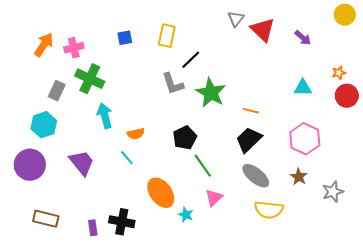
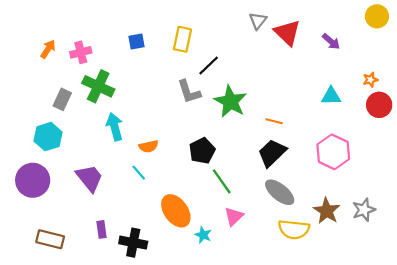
orange arrow: (44, 45) -> (48, 49), size x0.7
brown star: (299, 177) -> (327, 211), moved, size x1.4
purple rectangle: (93, 228) -> (102, 229), moved

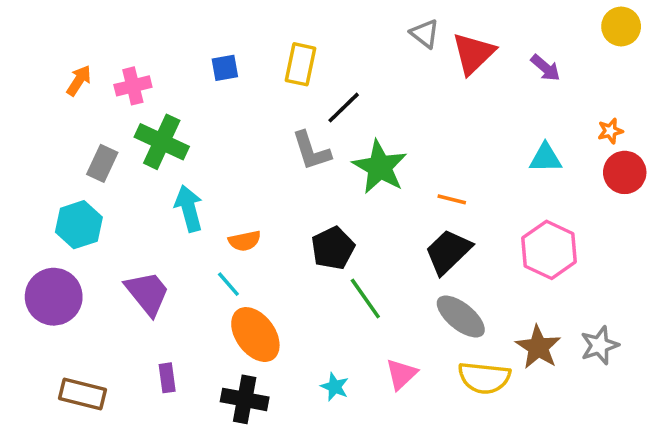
gray triangle: (258, 21) -> (425, 34), turned -30
red triangle: (287, 33) -> (473, 54), turned 32
orange ellipse: (176, 211) -> (255, 335), moved
pink triangle: (234, 216) -> (401, 374), moved
black cross: (133, 243) -> (245, 399), moved

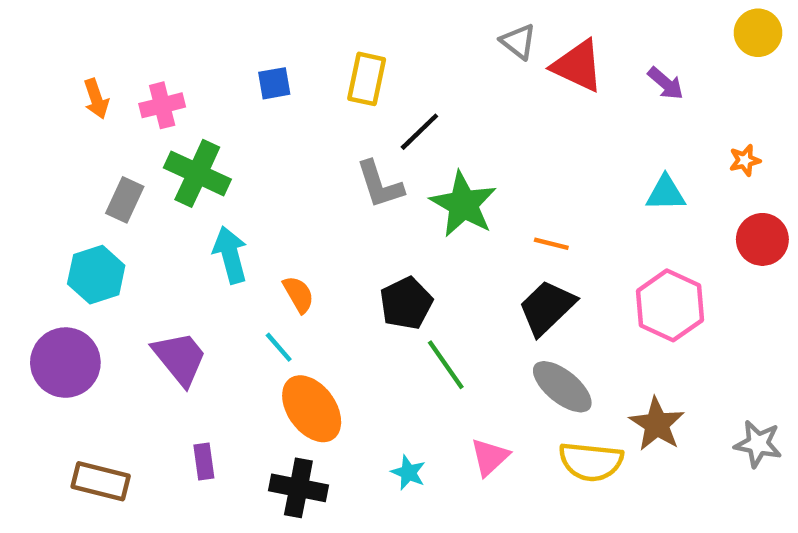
red triangle: (473, 54) -> (578, 66), turned -51
orange arrow: (79, 81) -> (96, 99), turned 128
red circle: (625, 172) -> (762, 239), moved
orange semicircle: (245, 241) -> (298, 294), turned -108
gray star: (599, 345) -> (758, 444), moved, turned 30

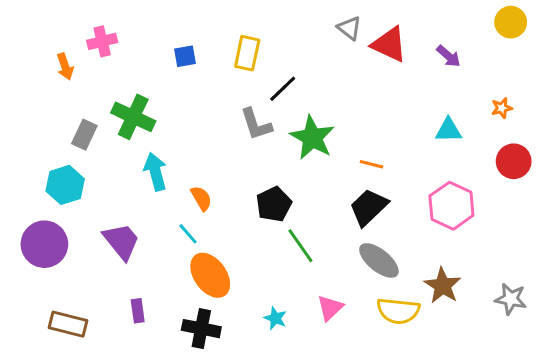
pink cross: (162, 105) -> (102, 41), moved

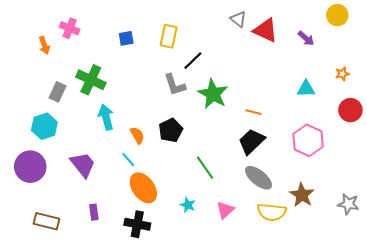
yellow circle: (511, 22) -> (337, 15), moved
pink cross: (102, 41) -> (70, 28), turned 36
black pentagon: (274, 204) -> (171, 130), moved
cyan star: (275, 318) -> (188, 205), moved

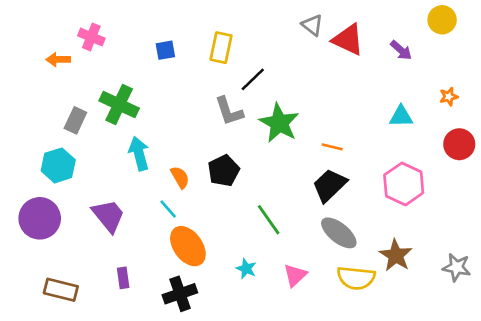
orange arrow: (44, 45) -> (58, 59), turned 108
black cross: (137, 224) -> (180, 294), turned -30

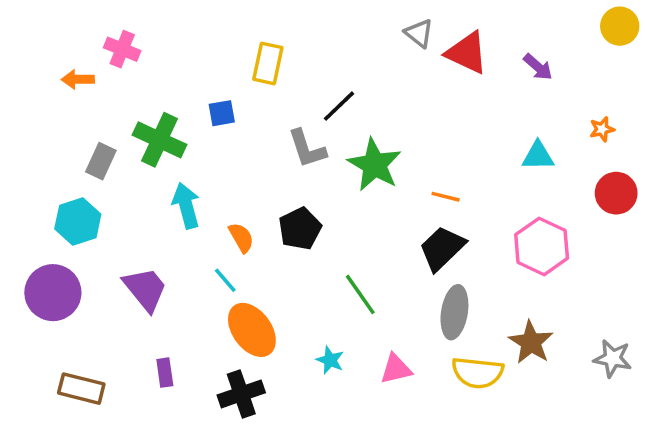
yellow circle: (442, 20) -> (620, 26), moved
yellow rectangle: (221, 48) -> (268, 63), moved
blue square: (165, 50) -> (222, 113), moved
gray ellipse: (339, 233) -> (454, 312), turned 60
pink triangle: (295, 275) -> (396, 369), turned 30

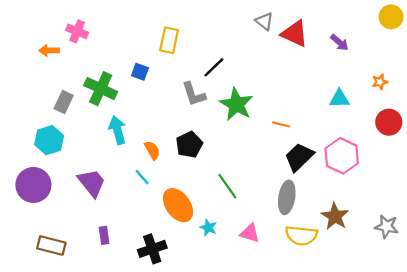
blue square: (222, 113) -> (140, 72), turned 30
black trapezoid: (442, 248) -> (299, 157), moved
orange ellipse: (252, 330) -> (178, 205), moved
pink triangle: (396, 369) -> (250, 233), turned 30

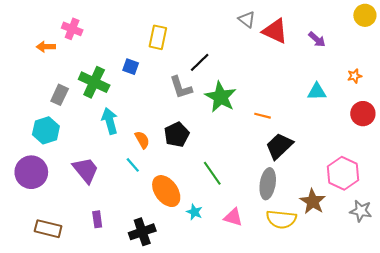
pink hexagon: (342, 156) -> (343, 173), moved

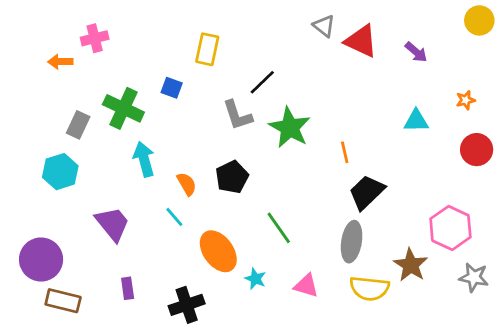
pink cross: (72, 29) -> (95, 38), turned -36
orange line: (262, 116) -> (345, 152), turned 63
purple circle: (31, 172) -> (41, 260), moved

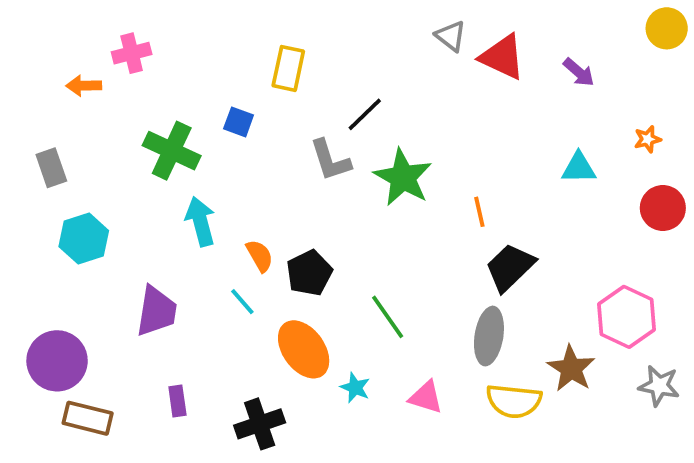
gray rectangle: (78, 125) -> (51, 168), moved, turned -44
black pentagon: (232, 177) -> (309, 273), moved
purple trapezoid: (112, 224) -> (156, 311), turned 48

